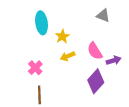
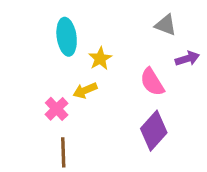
yellow arrow: (68, 56) -> (85, 90), moved
purple arrow: (114, 60) -> (187, 59), moved

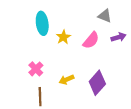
pink semicircle: (152, 82) -> (91, 40), moved, turned -108
yellow arrow: (85, 90) -> (67, 80), moved

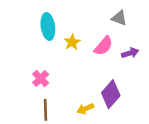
purple arrow: (119, 37) -> (130, 53), moved
yellow arrow: (67, 80) -> (85, 109), moved

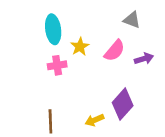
pink cross: (41, 78) -> (57, 65), moved, turned 35

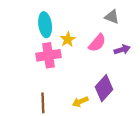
pink cross: (57, 65) -> (48, 55), size x1.5

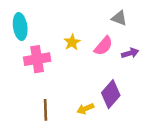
cyan ellipse: (45, 25) -> (20, 27), moved
pink cross: (48, 55) -> (37, 59), moved

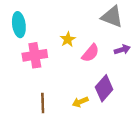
gray triangle: (119, 18) -> (112, 17), size x1.5
pink semicircle: (103, 46) -> (90, 53), moved

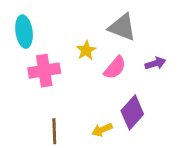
gray triangle: (112, 17) -> (122, 27), moved

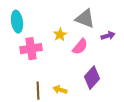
purple arrow: (155, 63) -> (108, 36), moved
yellow arrow: (102, 130) -> (60, 90), moved, turned 40

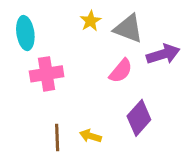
yellow star: (60, 35) -> (90, 21), moved
purple arrow: (108, 36) -> (163, 54), size x1.5

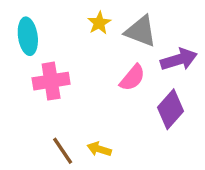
purple diamond: (139, 118) -> (171, 109), moved
brown line: (57, 137) -> (63, 151), turned -32

